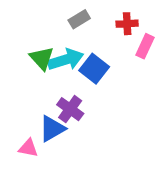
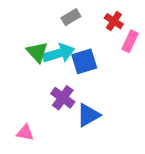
red cross: (127, 24) -> (114, 21), turned 36
blue square: (94, 69) -> (84, 61), turned 35
blue triangle: (52, 129) -> (88, 115), moved

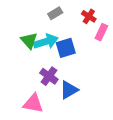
pink triangle: (25, 133) -> (33, 103), moved, size x1.5

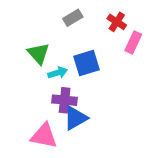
cyan arrow: (46, 42) -> (58, 73), moved, size x0.6
purple cross: (49, 76) -> (65, 100), turned -30
blue triangle: (69, 90) -> (76, 118), moved

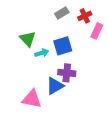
gray rectangle: (73, 18) -> (62, 13), moved
red cross: (117, 22) -> (85, 16), turned 32
purple cross: (65, 100) -> (67, 73), moved

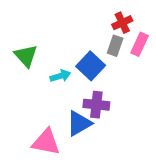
gray rectangle: (62, 13) -> (115, 46), moved, turned -40
green triangle: (28, 39) -> (26, 56), moved
blue square: (63, 46) -> (91, 66), turned -30

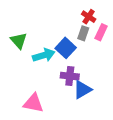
red cross: (122, 23) -> (89, 17), turned -32
cyan arrow: (60, 76) -> (44, 55), size x1.5
blue triangle: (79, 123) -> (82, 90), moved

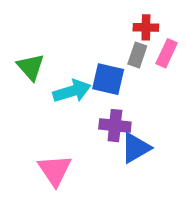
red cross: (89, 17) -> (146, 27), turned -32
blue square: (66, 48) -> (108, 79), turned -30
pink triangle: (33, 103) -> (55, 170), turned 45

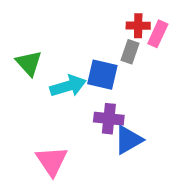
pink rectangle: (167, 53) -> (158, 34), moved

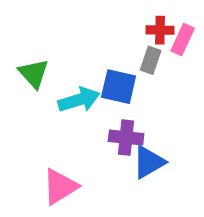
pink triangle: (52, 161) -> (60, 187), turned 32

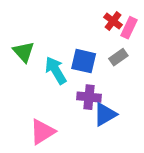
red cross: (160, 30) -> (113, 21), turned 36
gray rectangle: (151, 60) -> (118, 57), moved, turned 36
cyan arrow: (79, 100) -> (56, 70), turned -104

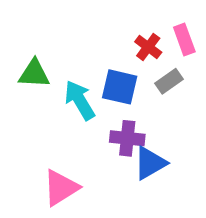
red cross: (113, 21) -> (148, 47), moved
pink rectangle: (129, 28) -> (184, 39), turned -45
green triangle: (24, 52) -> (34, 74), turned -45

